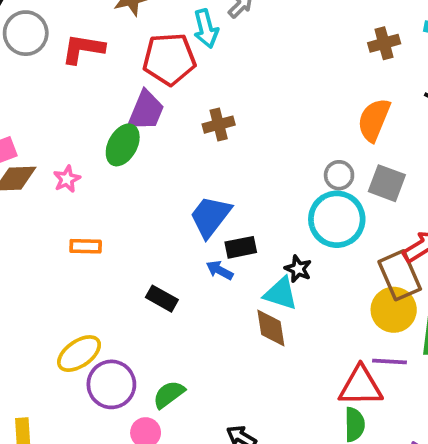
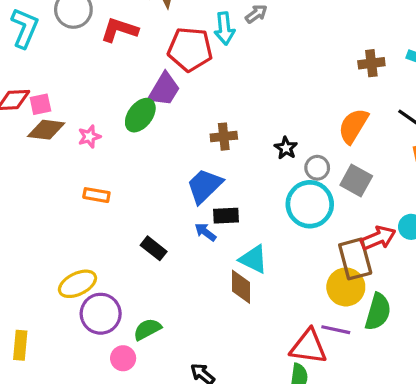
brown cross: (219, 125) -> (224, 137), moved
black star: (298, 269) -> (286, 148), moved

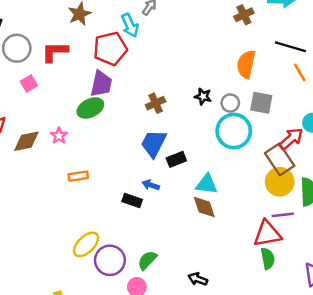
pink square: (40, 104) -> (29, 84), moved
green ellipse: (140, 115) -> (90, 108), turned 45
blue arrow: (205, 232) -> (151, 185), moved

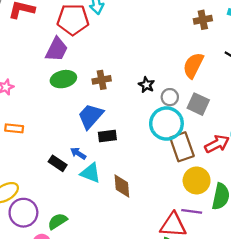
green ellipse: (90, 108) -> (63, 79), moved
brown rectangle: (280, 159) -> (182, 147), moved
cyan triangle: (207, 184) -> (90, 173), moved

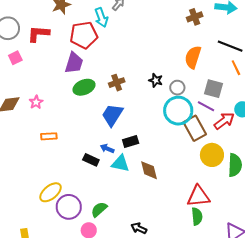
gray square: (198, 104) -> (214, 89), moved
black rectangle: (107, 136) -> (131, 142), moved
purple line: (192, 211) -> (206, 106), moved, turned 30

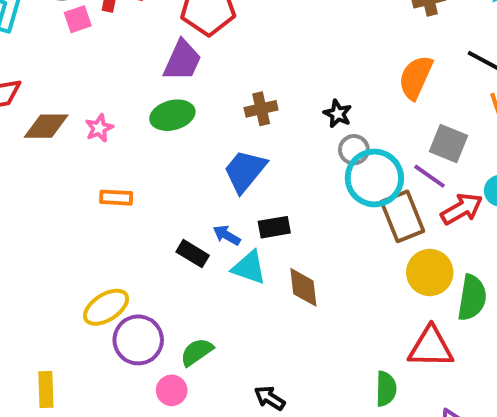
pink square: (15, 58) -> (78, 19), moved
green ellipse: (84, 87) -> (172, 115), moved
gray circle: (177, 88) -> (354, 150), moved
red triangle: (198, 196) -> (431, 347), moved

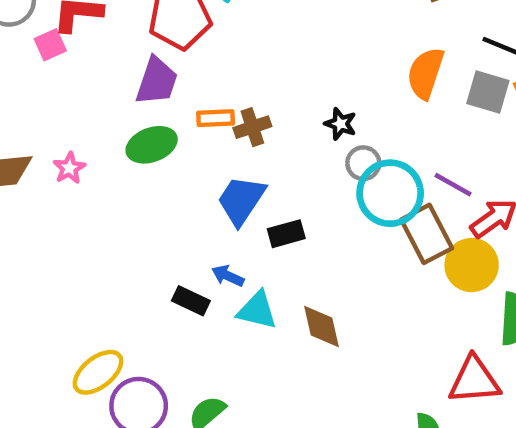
pink square: (78, 19) -> (50, 45), moved
gray square: (448, 143) -> (488, 92), moved
orange rectangle: (116, 198) -> (216, 118), moved
black rectangle: (274, 227) -> (286, 234), moved
yellow circle: (430, 273) -> (472, 265), moved

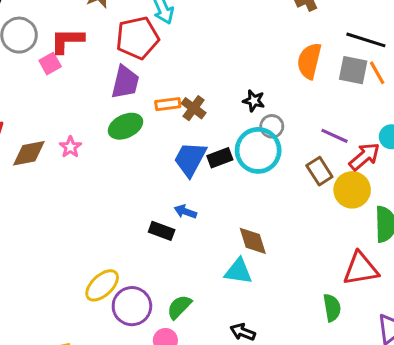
brown cross: (252, 127) -> (194, 108), turned -30
cyan circle: (390, 193) -> (258, 150), moved
black rectangle: (286, 234) -> (220, 158), moved
brown rectangle: (427, 234) -> (319, 171), size x0.7
cyan triangle: (257, 310) -> (238, 271), moved

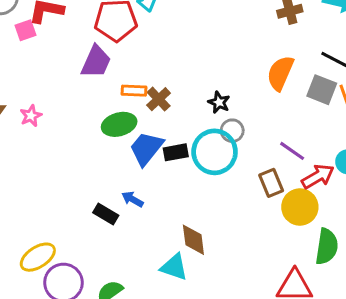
green ellipse: (125, 126) -> (119, 124), moved

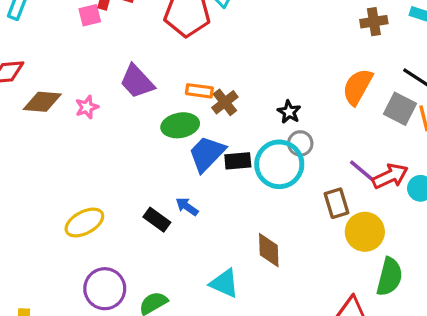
purple trapezoid: (96, 62) -> (137, 81), moved, turned 108
red arrow: (318, 176) -> (390, 176), moved
brown diamond: (193, 240) -> (269, 250), moved
yellow ellipse: (38, 257) -> (84, 223), moved

